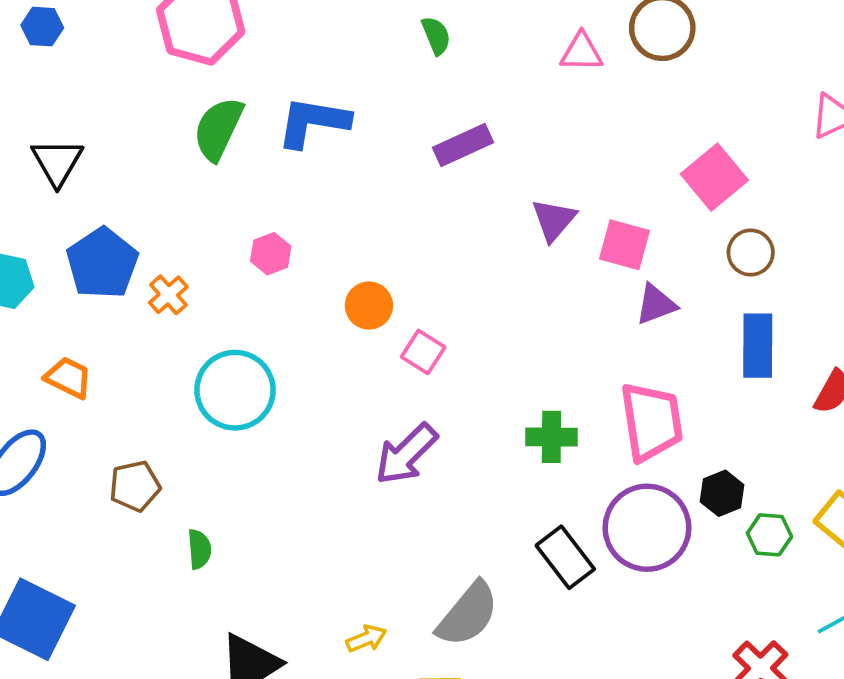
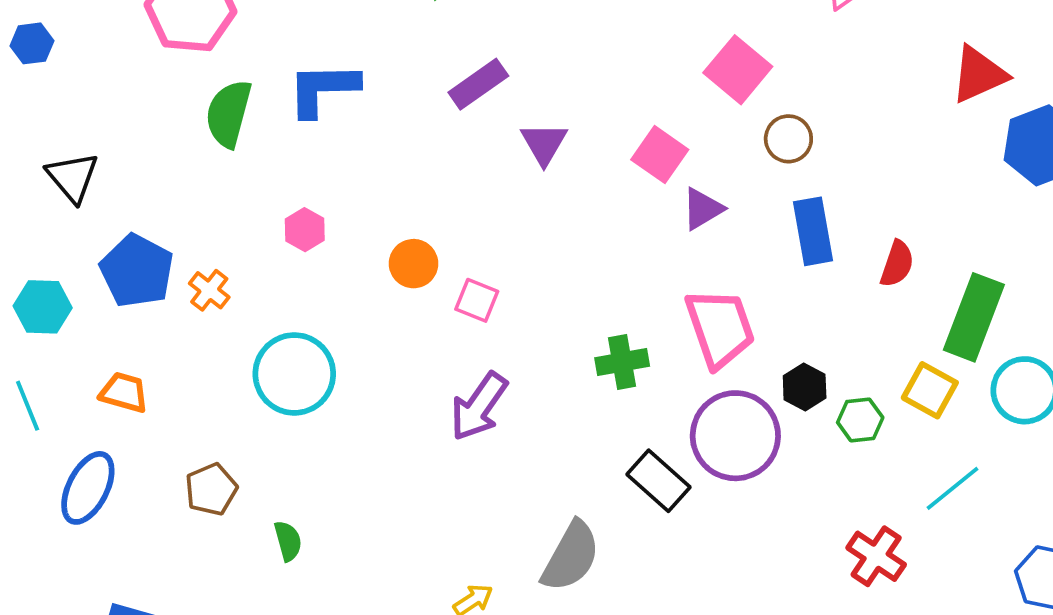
purple triangle: (554, 220) -> (544, 144), moved
pink square: (625, 245) -> (660, 155), turned 30

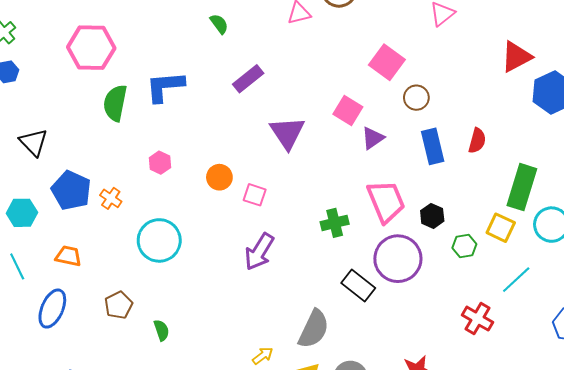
purple triangle: (544, 144) -> (287, 133), moved, size x1.4
red semicircle: (897, 264) -> (477, 141), moved
black hexagon: (805, 387) -> (432, 216), moved

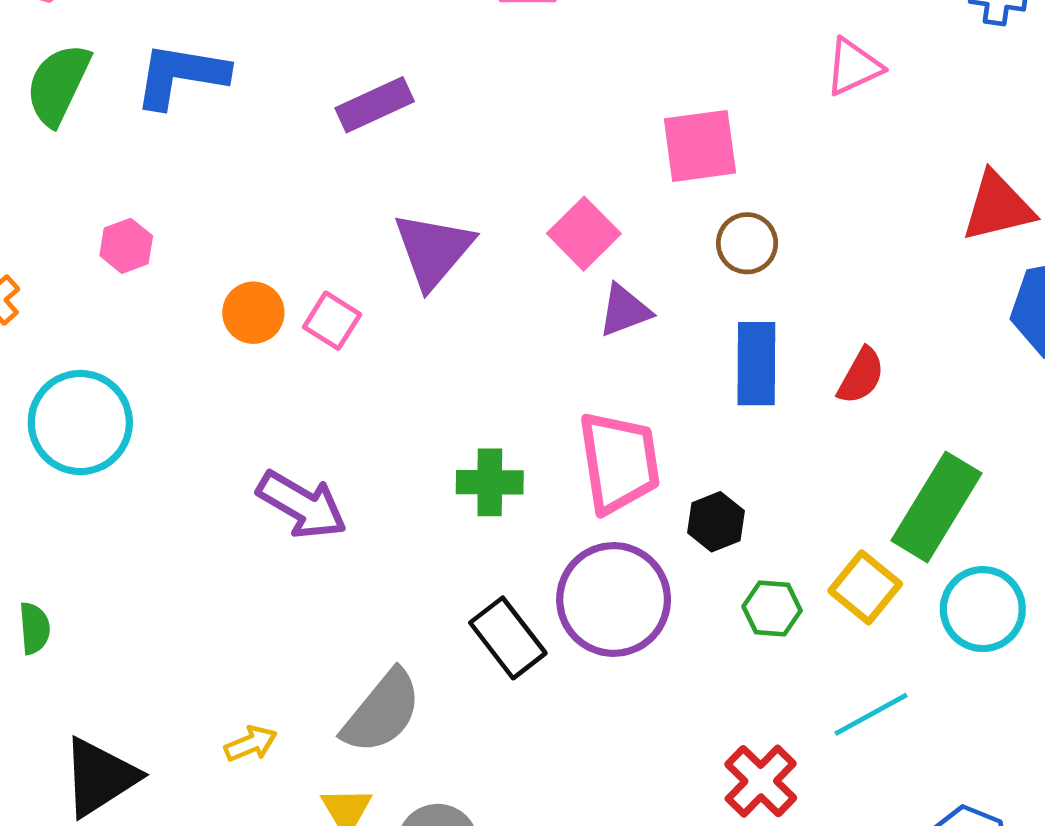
pink square: (387, 62) -> (700, 146), turned 32
pink square: (255, 195) -> (332, 321), moved
purple arrow: (259, 252) -> (302, 505), turned -105

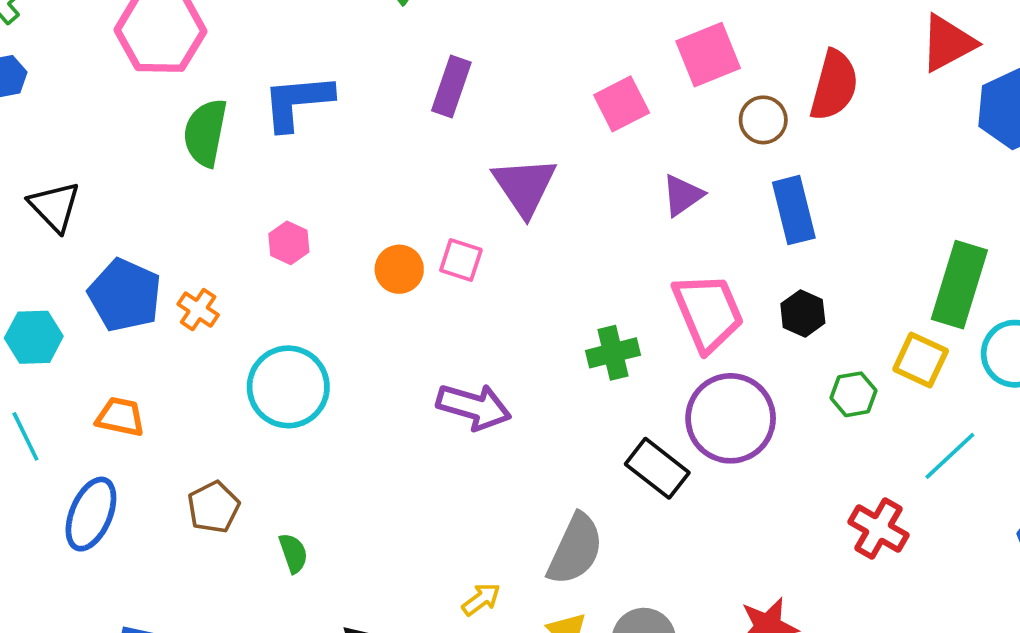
purple rectangle: (375, 105) -> (451, 87), turned -32
pink square: (584, 234) -> (622, 104), moved, turned 32
red semicircle: (861, 376) -> (834, 85), moved, size x1.5
black hexagon: (716, 522) -> (803, 313), moved

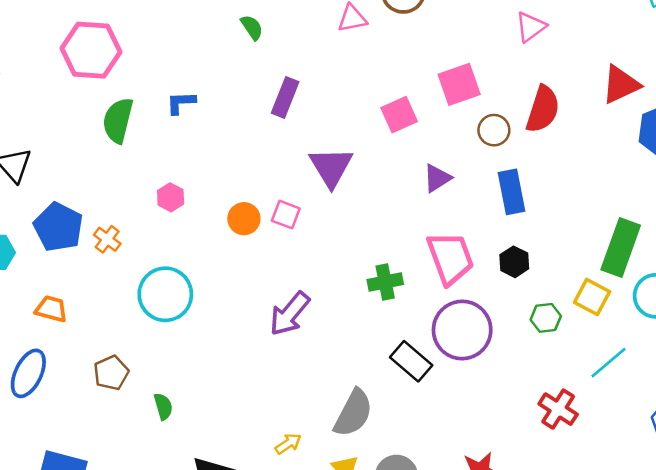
blue L-shape: (297, 102) -> (181, 103), size x0.6
purple arrow: (474, 407) -> (290, 314), turned 111

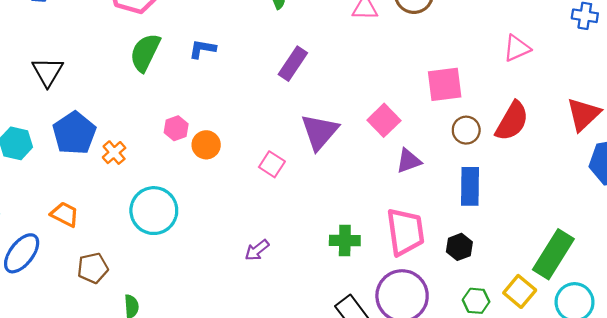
red triangle: (621, 85) -> (583, 114), turned -30
pink square: (399, 115) -> (384, 120), moved, turned -32
orange circle: (244, 219) -> (206, 145), moved
orange trapezoid: (51, 309) -> (65, 214), moved
purple arrow: (290, 314) -> (257, 250), size x0.6

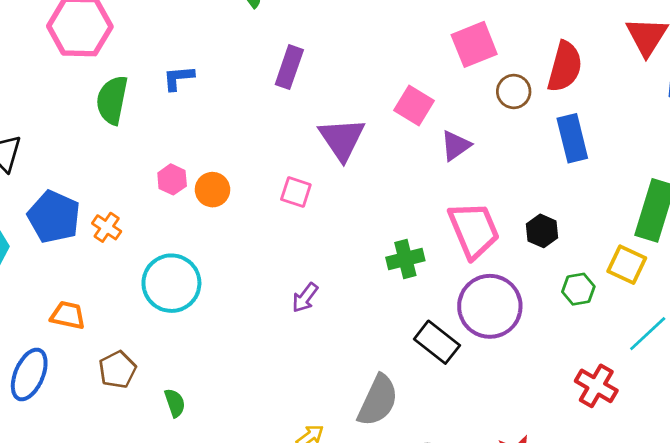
blue rectangle: (470, 186) -> (572, 138), moved

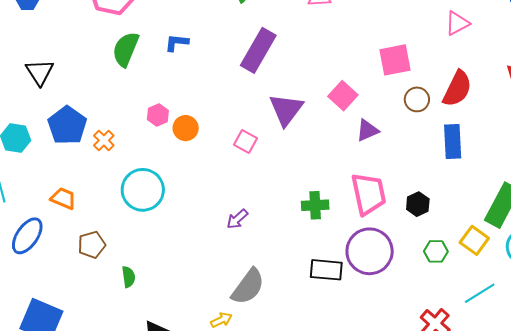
purple rectangle: (289, 67) -> (258, 50), size x1.4
black rectangle: (437, 342) -> (326, 270), turned -44
gray semicircle: (378, 400) -> (248, 287), moved

